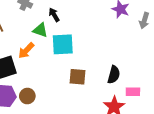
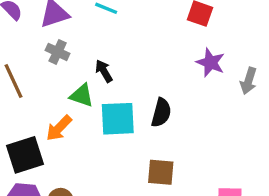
black semicircle: (114, 75) -> (161, 113), moved
brown square: (77, 77) -> (161, 172), moved

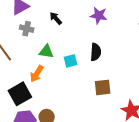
purple star: (210, 63) -> (99, 15), moved
black arrow: (104, 71) -> (56, 18), moved
cyan square: (118, 119) -> (71, 61), size x0.6

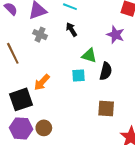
green triangle: (46, 52) -> (89, 56), moved

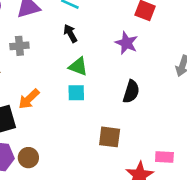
gray cross: (40, 35) -> (19, 46), moved, turned -32
green triangle: (89, 56) -> (78, 66), moved
black semicircle: (106, 71) -> (131, 92), moved

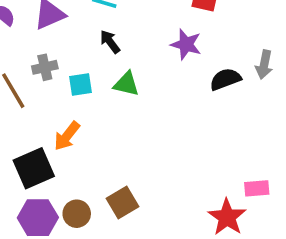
black semicircle: (131, 92) -> (225, 79), moved, turned -120
cyan square: (76, 93) -> (80, 85), moved
brown square: (110, 137) -> (123, 203), moved, turned -30

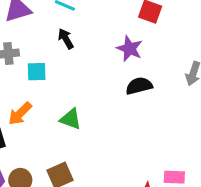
black semicircle: (225, 79) -> (139, 86), moved
green triangle: (126, 84) -> (71, 119), moved

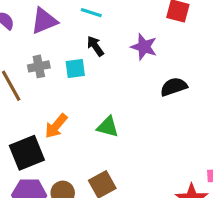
purple star: (130, 49) -> (144, 47), moved
cyan square: (37, 72) -> (75, 69), moved

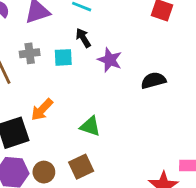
purple star: (144, 47) -> (110, 60), moved
green triangle: (108, 127) -> (90, 126), moved

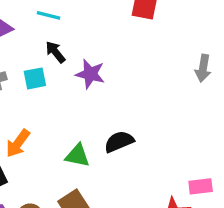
black semicircle: (153, 80) -> (119, 142), moved

